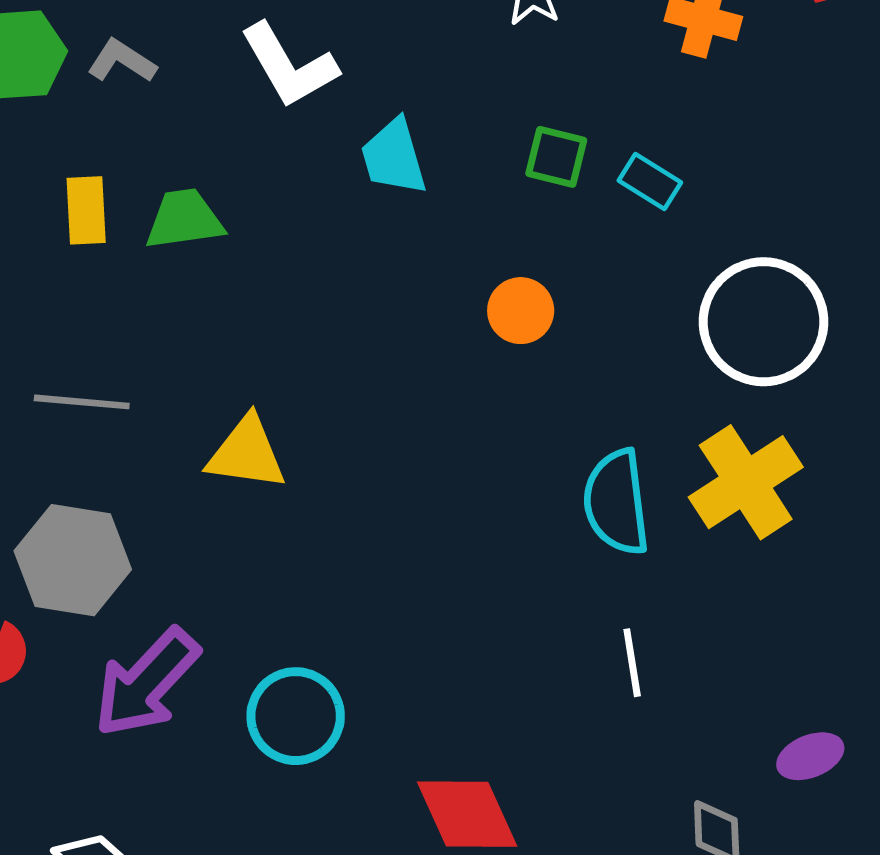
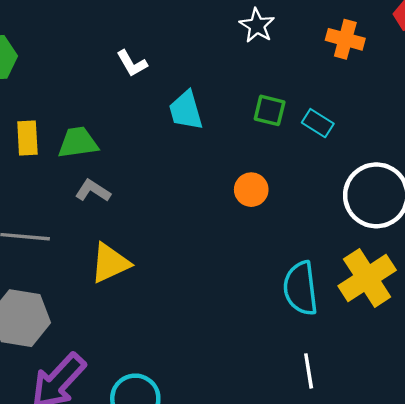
gray L-shape: (122, 61) -> (93, 191), moved
white L-shape: (289, 66) -> (132, 63), size x0.6
yellow triangle: (247, 453) -> (110, 263), turned -33

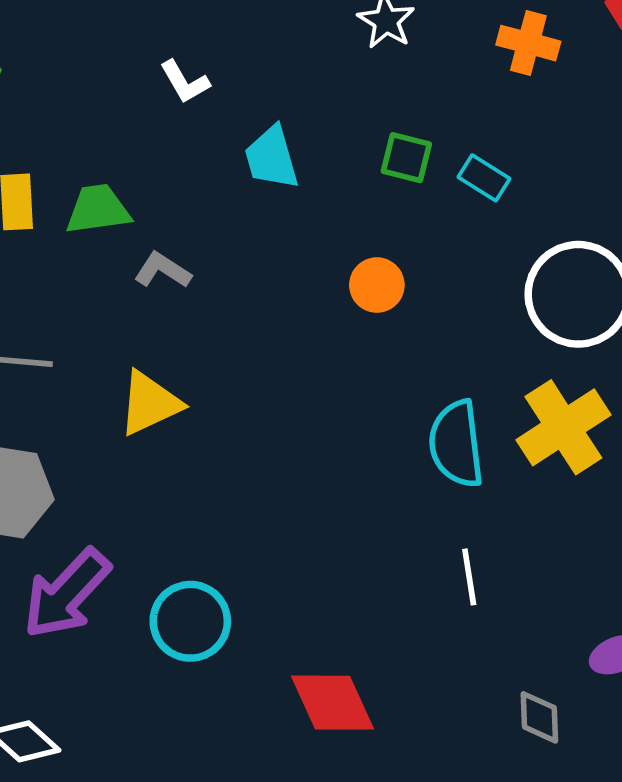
gray L-shape: (93, 191) -> (163, 270), moved

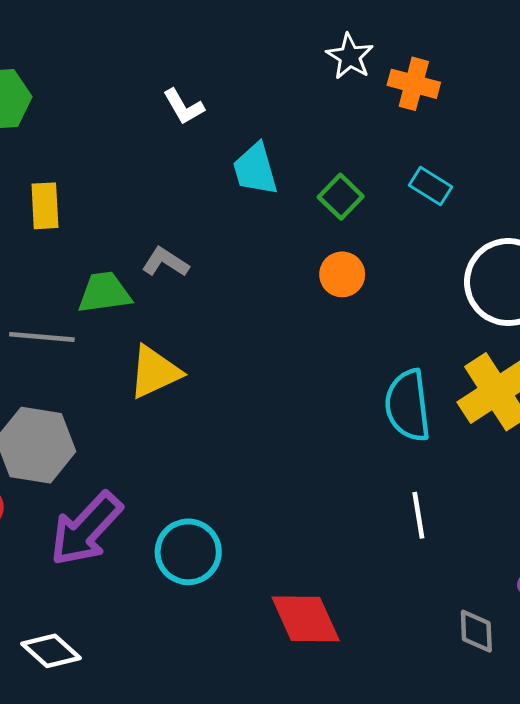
orange cross: (528, 43) -> (414, 84), moved
green square: (406, 158) -> (341, 197), moved, turned 30
green trapezoid: (98, 209) -> (104, 293), moved

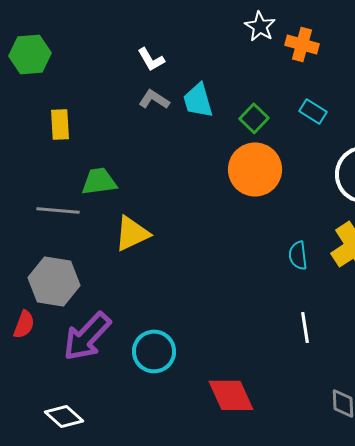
gray L-shape: (165, 262) -> (154, 99), moved
orange circle: (342, 274) -> (255, 169), size x1.8
cyan semicircle: (408, 405) -> (298, 255), size x0.6

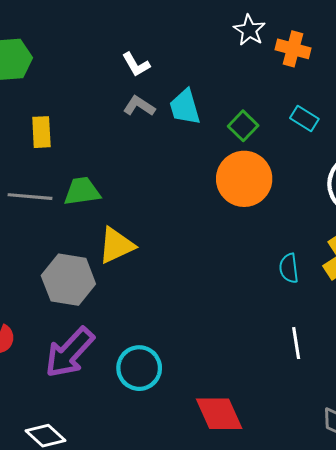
gray line: (58, 210) -> (30, 197), moved
gray hexagon: (54, 281) -> (68, 280), moved

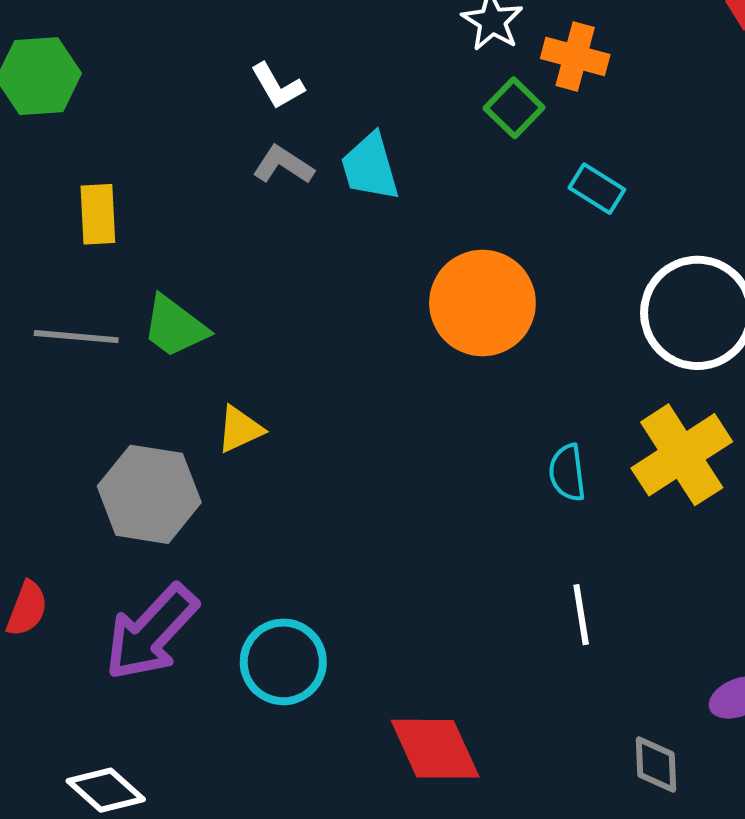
green square: (243, 126) -> (514, 108), moved
green trapezoid: (82, 191) -> (175, 327), turned -135
yellow triangle: (116, 245) -> (240, 429), size x0.7

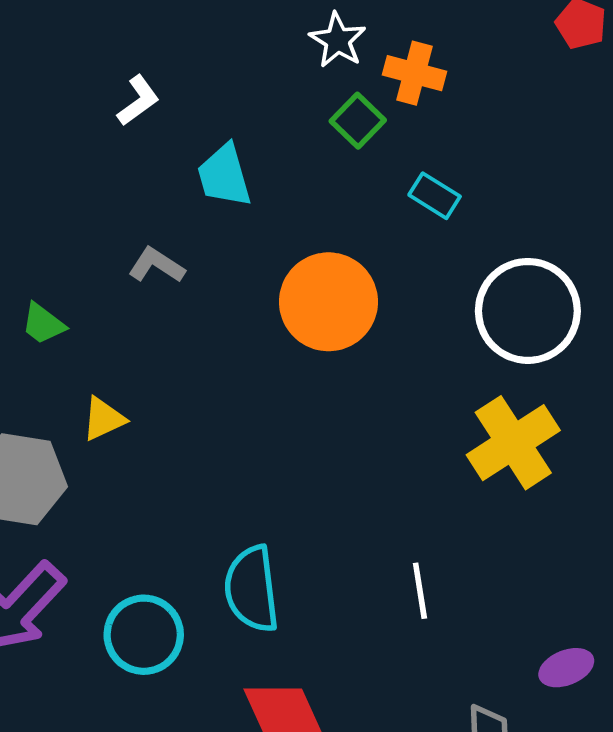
white L-shape: (277, 86) -> (138, 101), turned -96
gray L-shape: (283, 165) -> (157, 265), moved
green trapezoid: (175, 327) -> (43, 324), size x0.7
cyan semicircle: (567, 473) -> (252, 589), moved, size x1.6

